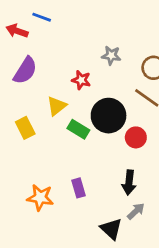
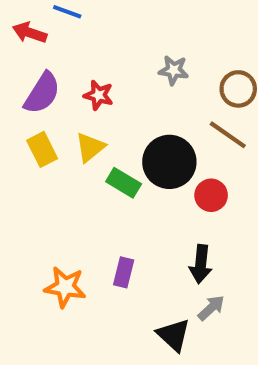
red star: (81, 80) -> (98, 95), moved
yellow rectangle: (25, 128) -> (42, 149), moved
purple rectangle: (78, 188) -> (124, 272), turned 30

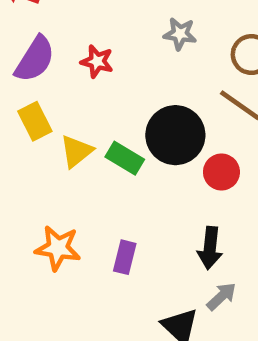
yellow triangle: (90, 147) -> (76, 151), moved
orange star: (65, 287) -> (58, 248), moved

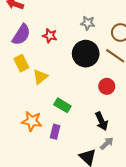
black circle: (175, 135) -> (86, 54), moved
green rectangle: (125, 158) -> (62, 105), moved
black arrow: (210, 248) -> (101, 121), turned -30
purple rectangle: (125, 257) -> (55, 132), moved

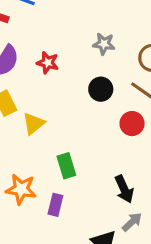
black circle: (86, 54) -> (101, 89), size x0.6
red circle: (107, 86) -> (132, 124), moved
green rectangle: (62, 105) -> (66, 166), turned 42

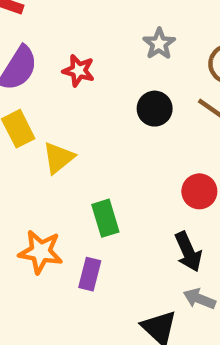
gray star: (104, 44) -> (159, 44), turned 30
red circle: (132, 124) -> (199, 191), moved
gray arrow: (132, 222) -> (199, 299), turned -115

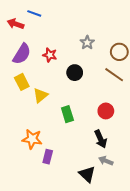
black circle: (155, 109) -> (75, 73), moved
green rectangle: (105, 218) -> (67, 114), moved
purple rectangle: (90, 274) -> (48, 157), moved

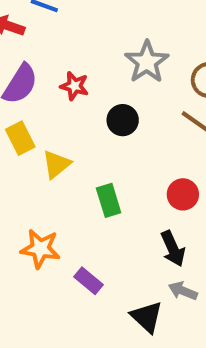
gray star: (87, 43) -> (147, 62), size x1.5
purple rectangle: (48, 157) -> (89, 281), moved, turned -64

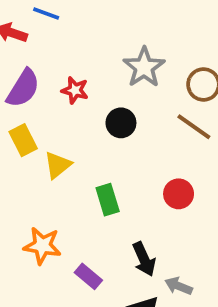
black arrow: (173, 249) -> (144, 259), moved

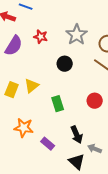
red star: (75, 90) -> (41, 37), moved
yellow rectangle: (23, 140) -> (12, 90), moved, turned 49

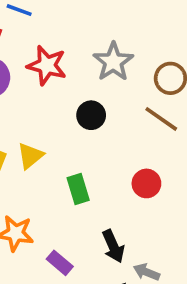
red star: (41, 37) -> (47, 65), size x1.5

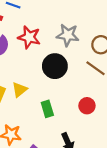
gray star: (113, 62) -> (68, 35), turned -30
black circle: (91, 115) -> (55, 66), size x1.5

